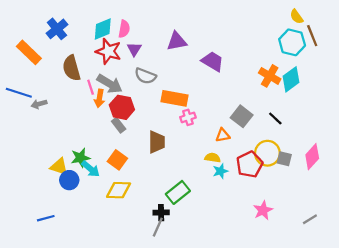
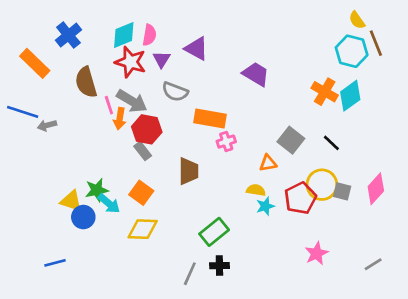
purple triangle: (177, 41) -> (197, 49), moved, turned 40
black cross: (161, 213) -> (219, 266), moved

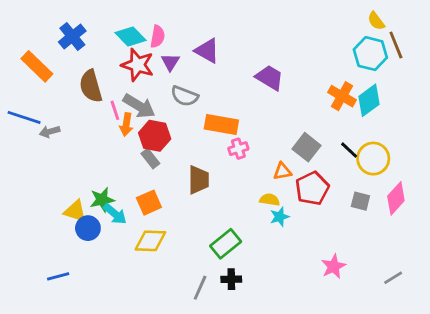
cyan diamond: (124, 35) -> (131, 36), turned 68
yellow circle: (322, 185) -> (373, 159), moved
orange square: (141, 193) -> (149, 203), turned 30
red pentagon: (300, 198) -> (312, 188), moved

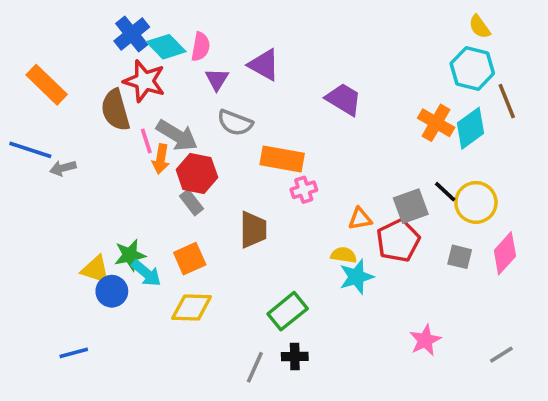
blue cross: (72, 36) -> (132, 34), moved
brown line: (396, 45) -> (507, 101), moved
red star: (138, 65) -> (144, 81), moved
gray square: (307, 147) -> (411, 206), moved, turned 32
cyan star: (280, 217) -> (356, 277), size x1.4

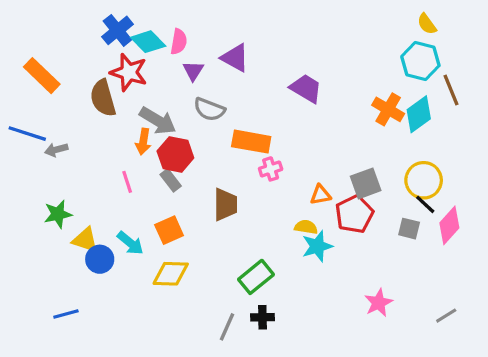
pink line: (146, 141) -> (127, 182), moved
black line: (445, 192) -> (425, 204), moved
green star: (130, 255) -> (58, 214), moved

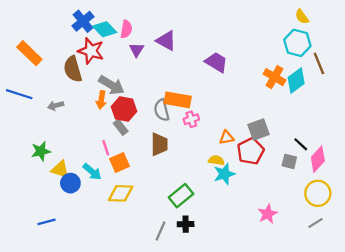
gray semicircle: (209, 109) -> (162, 110), moved, turned 55
gray arrow: (56, 150) -> (56, 106), moved
yellow circle: (424, 180) -> (318, 193), moved
pink line: (127, 182) -> (106, 148), moved

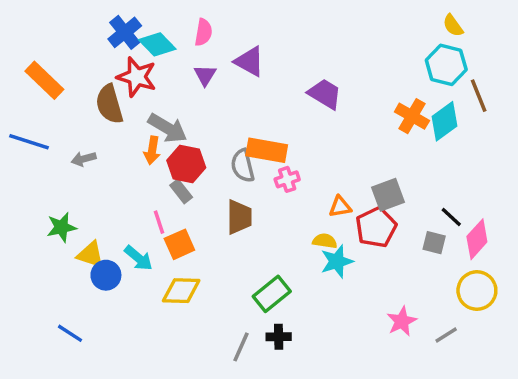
pink semicircle: (126, 29) -> (203, 32), moved
blue line: (47, 222) -> (70, 333), turned 48
gray line: (316, 223) -> (446, 335), moved

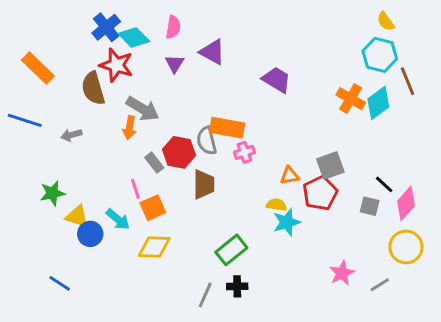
red hexagon: (186, 164) -> (179, 152), moved

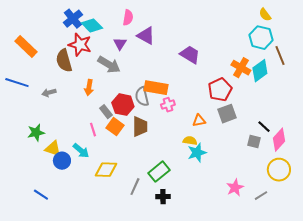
pink semicircle: (173, 27) -> (128, 18), moved
gray arrow: (143, 109) -> (109, 65), moved
red pentagon: (320, 193) -> (220, 90), moved
orange square: (153, 208) -> (115, 127), moved, turned -30
gray line: (205, 295) -> (135, 187), moved

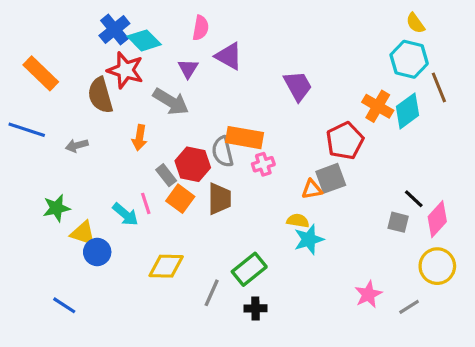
purple trapezoid: (190, 55) -> (298, 86), turned 30
gray square: (227, 114) -> (331, 178), moved
cyan arrow: (81, 151) -> (125, 214), moved

